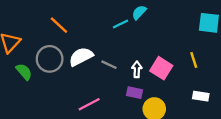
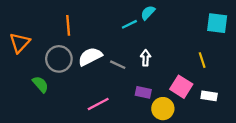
orange line: (59, 25) -> (68, 25), turned 42
pink square: (161, 68) -> (181, 87), moved
white arrow: (137, 69) -> (146, 58), moved
green semicircle: (24, 72) -> (40, 84), moved

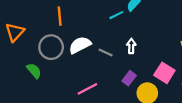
purple rectangle: (143, 92) -> (129, 78), turned -64

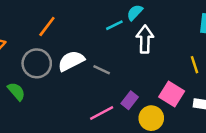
orange line: (60, 16) -> (47, 26), turned 42
white arrow: (131, 46) -> (145, 39), moved, size x1.5
pink line: (87, 89) -> (102, 113), moved

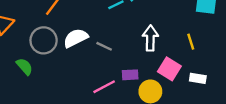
white arrow: (145, 39) -> (150, 38), moved
purple rectangle: (130, 100) -> (130, 75), turned 49

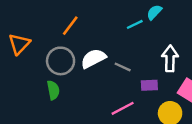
green semicircle: (25, 66) -> (53, 90), moved, turned 30
purple rectangle: (130, 75) -> (149, 85), moved

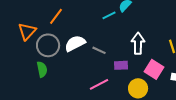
orange triangle: (19, 44) -> (27, 31), moved

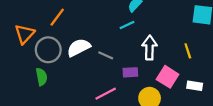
cyan line: (109, 15) -> (127, 25), moved

